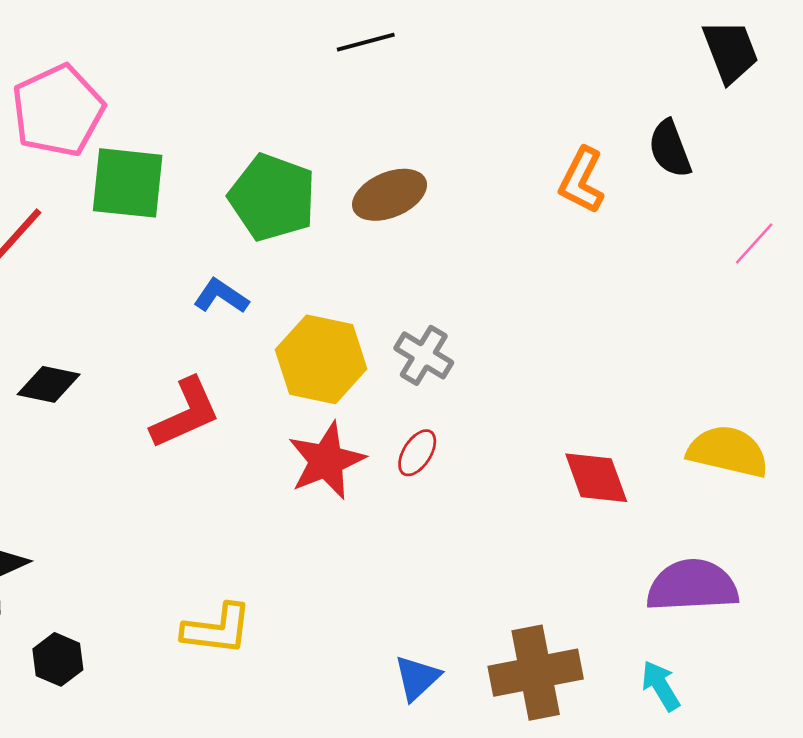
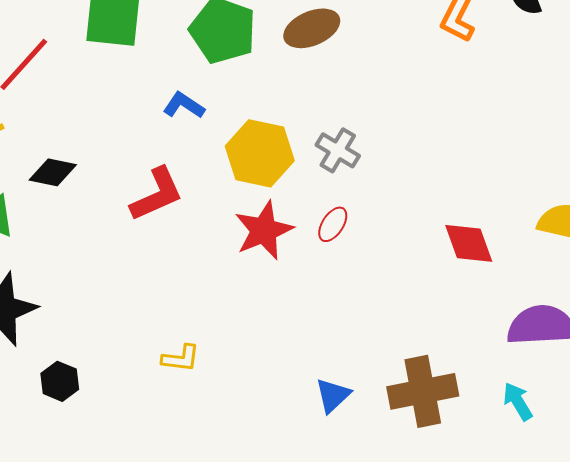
yellow L-shape: (217, 629) -> (181, 358), size x0.7

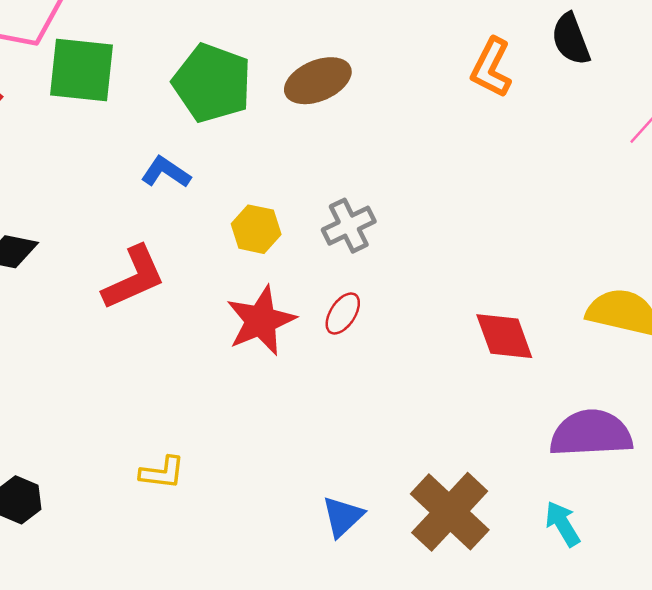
gray cross: (338, 150) -> (349, 226), turned 33
yellow hexagon: (260, 153) -> (256, 229), size x0.6
brown cross: (423, 391) -> (450, 512), turned -36

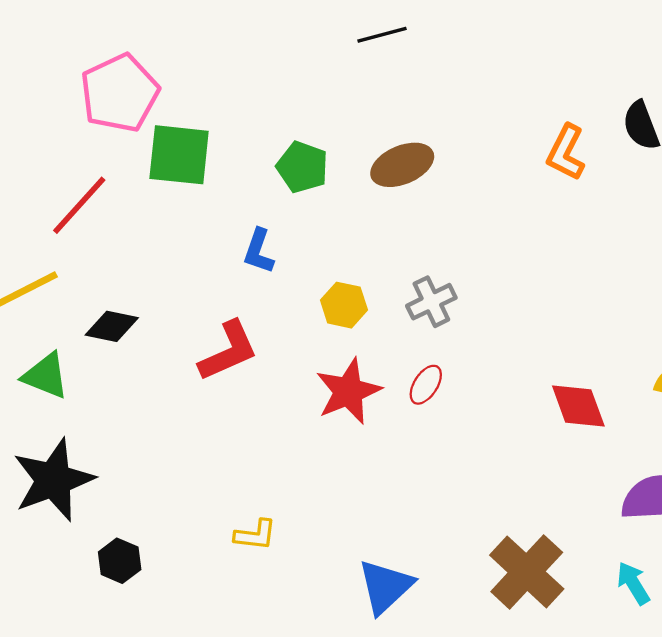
green pentagon: (212, 83) -> (302, 167), size x0.7
blue L-shape: (166, 172) -> (259, 251), turned -105
blue triangle: (343, 517) -> (385, 587), moved, size x1.4

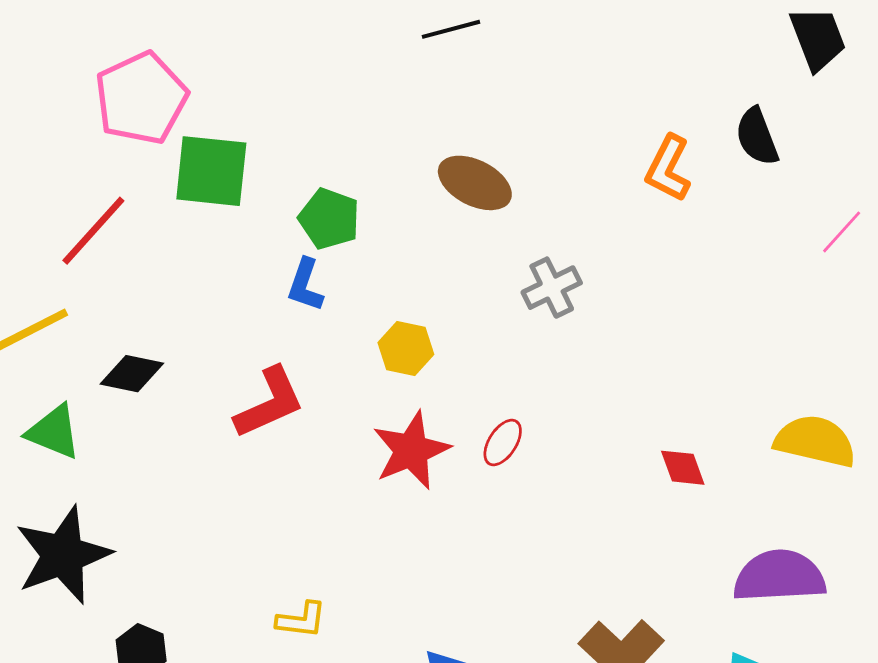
brown ellipse: (402, 165) -> (475, 183), turned 50
green pentagon: (302, 167) -> (329, 219), moved
gray cross: (431, 302) -> (552, 288), moved
red diamond: (578, 406) -> (683, 468), size x0.7

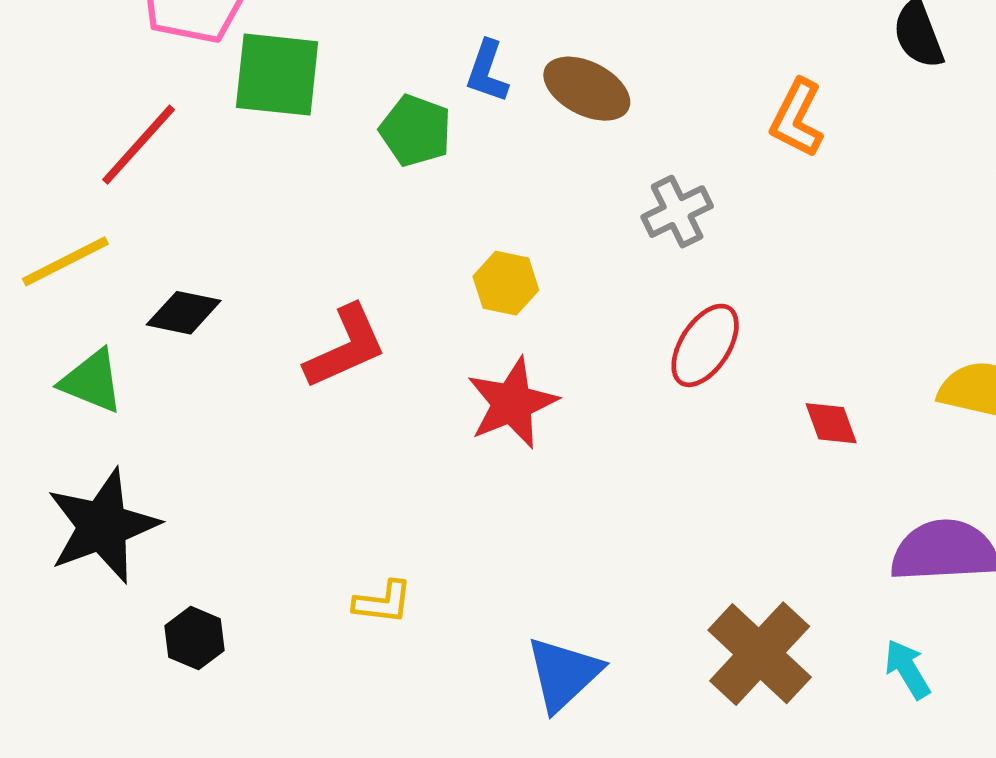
orange L-shape: (668, 168) -> (797, 118), moved
blue L-shape: (305, 285) -> (487, 71), moved
red ellipse: (503, 443) -> (705, 345), moved, size x1.5

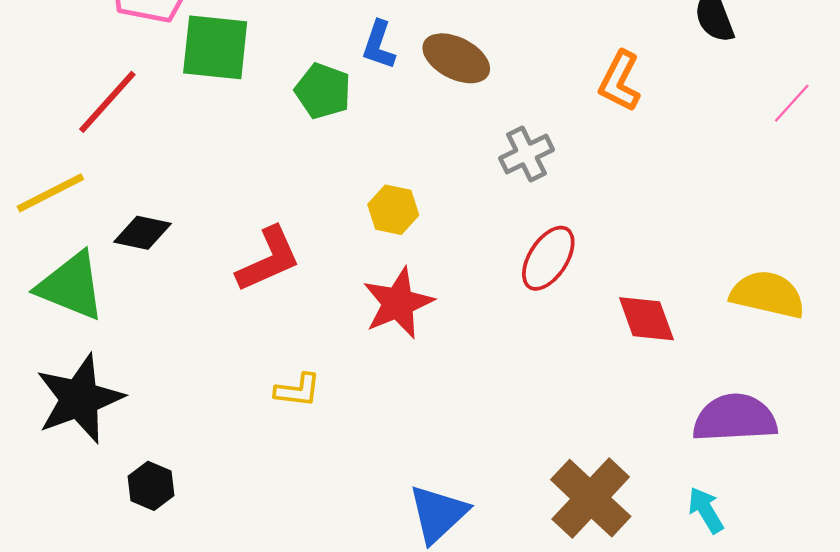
green triangle: (92, 381) -> (71, 286), size x1.4
red diamond: (831, 423) -> (646, 319), size x1.4
yellow L-shape: (383, 602) -> (298, 390), moved

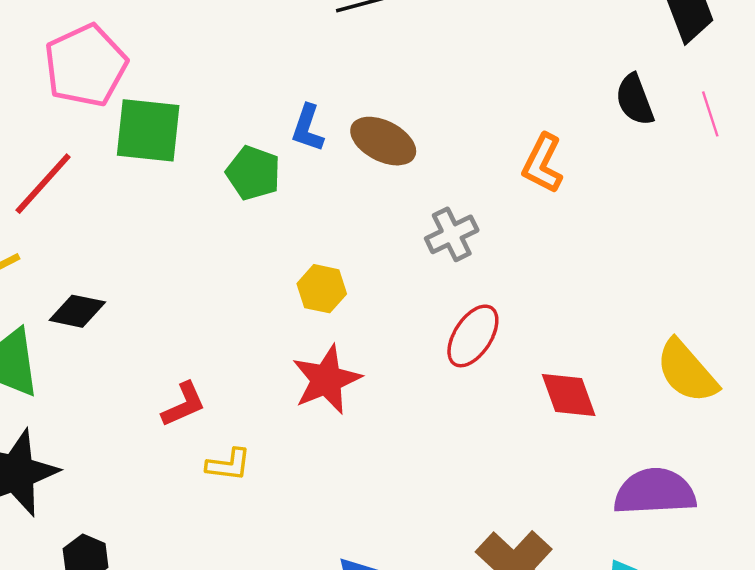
pink line: (792, 103) -> (710, 114), moved, turned -60
red L-shape: (268, 259) -> (184, 404), moved, size x0.7
yellow semicircle: (768, 295) -> (687, 371), turned -144

